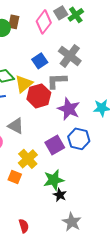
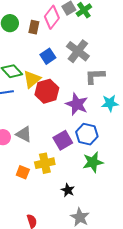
brown rectangle: (14, 22) -> (34, 27), moved
gray L-shape: (57, 81) -> (95, 76), moved
gray triangle: (16, 126) -> (24, 134), moved
yellow cross: (28, 159) -> (45, 163), moved, turned 30
green star: (54, 180) -> (93, 162), moved

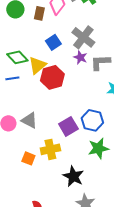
purple star: (77, 104) -> (80, 57), moved, size x0.6
black star: (68, 190) -> (73, 176), size x1.5

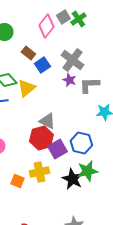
brown rectangle: (39, 13) -> (28, 53), moved, turned -64
red hexagon: (52, 77) -> (41, 138), moved
gray triangle: (29, 120) -> (47, 121), moved
black star: (73, 176) -> (72, 179), moved

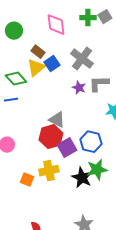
gray square: (63, 17) -> (105, 17), moved
green cross: (78, 19) -> (88, 18), turned 35
pink diamond: (46, 26) -> (56, 25), turned -45
purple star: (69, 80) -> (79, 88), moved
yellow triangle: (26, 88) -> (36, 68), moved

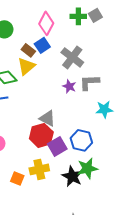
pink diamond: (56, 25) -> (46, 23), turned 35
blue square: (52, 64) -> (42, 45), moved

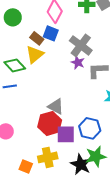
blue square: (42, 45) -> (51, 33), turned -35
purple star: (69, 86) -> (78, 62), moved
purple square: (57, 146) -> (66, 134), turned 30

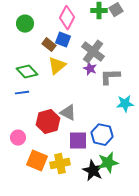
yellow triangle: (35, 54) -> (57, 66), moved
red hexagon: (50, 123) -> (48, 122), moved
orange square: (26, 166) -> (37, 161), moved, size x1.5

